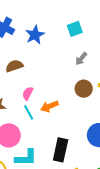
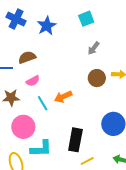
pink semicircle: (28, 93) -> (33, 81), moved, turned -144

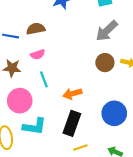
gray arrow: (94, 48) -> (107, 31), size x1.6
orange arrow: (63, 97) -> (72, 94), moved

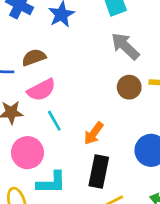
gray arrow: (107, 31) -> (125, 46), turned 95
pink semicircle: (38, 54) -> (41, 90), size x1.5
orange arrow: (72, 94) -> (94, 133), turned -30

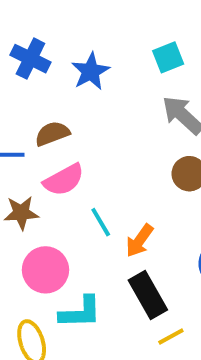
cyan line: (54, 121) -> (101, 222), moved
black rectangle: (99, 171) -> (148, 295), turned -40

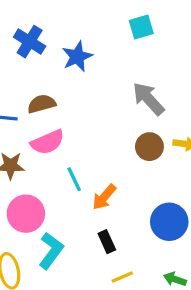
cyan square: (168, 57) -> (141, 27), moved
black rectangle: (148, 295) -> (107, 242), size x0.6
cyan L-shape: (80, 312) -> (51, 251), turned -57

